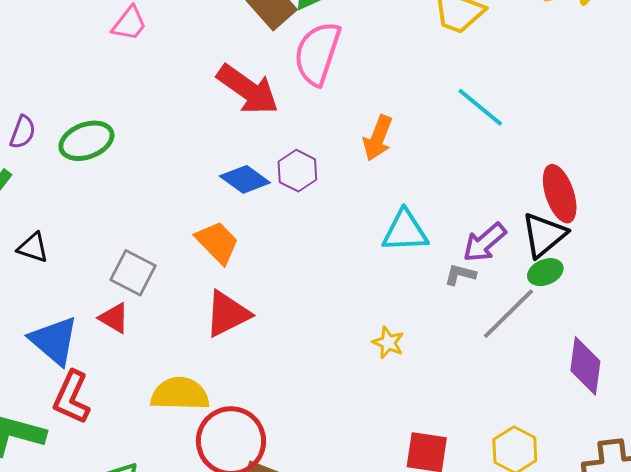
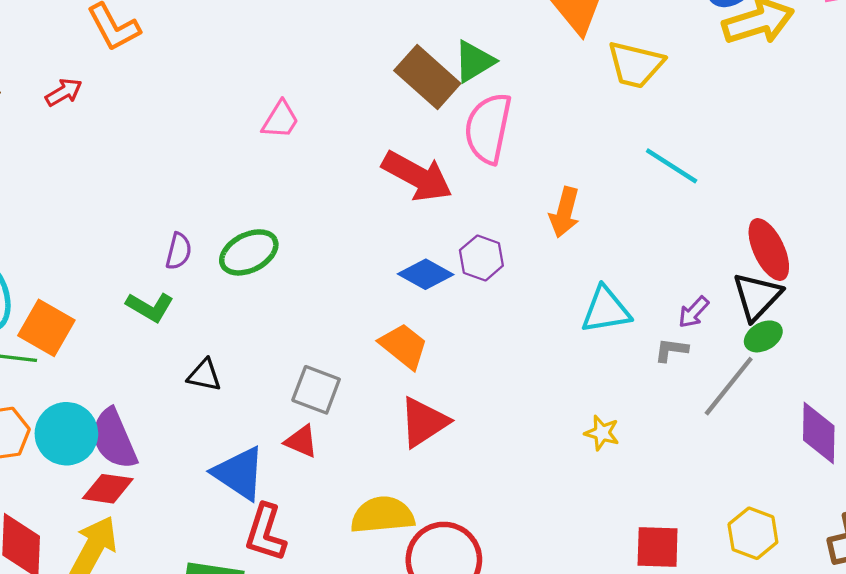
purple arrow: (485, 243) -> (694, 312), size x0.7

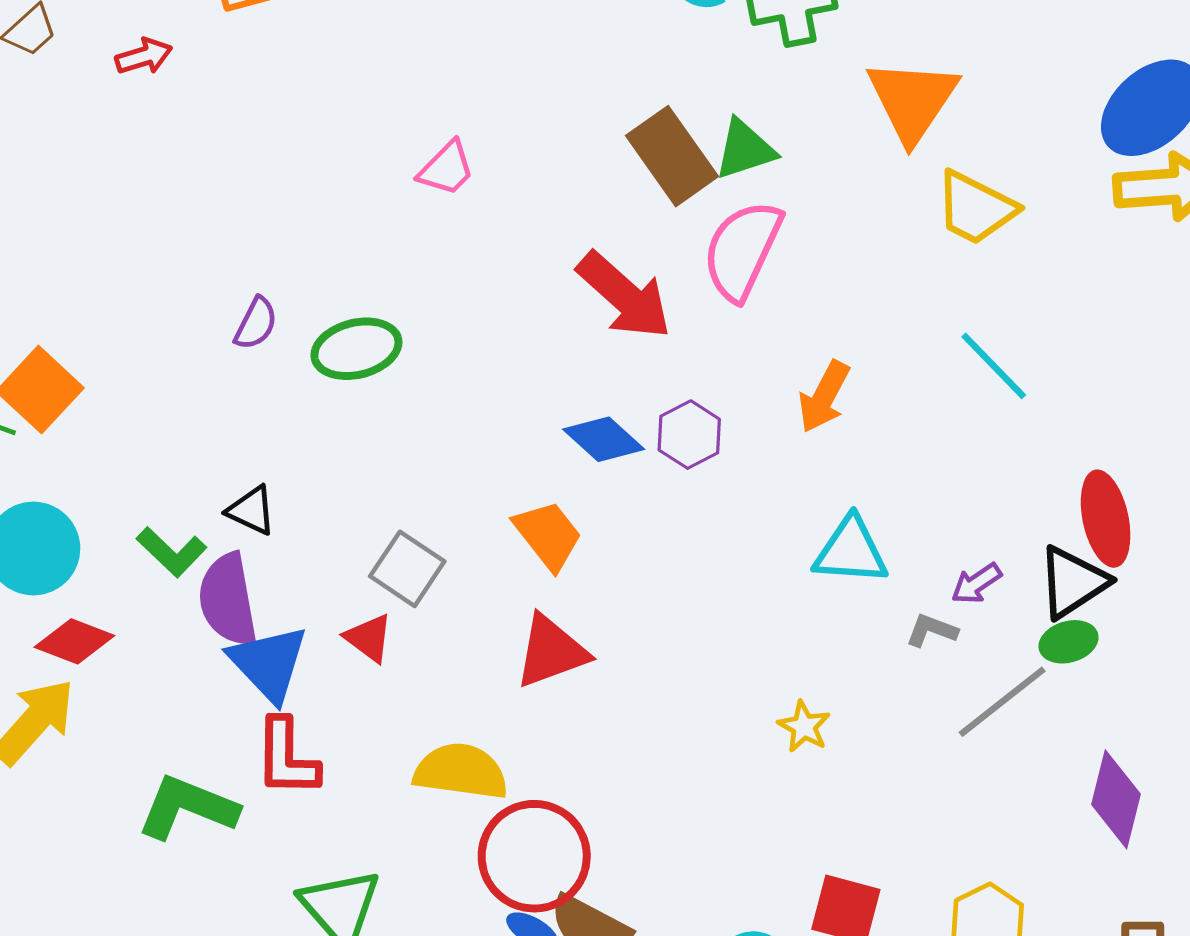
green L-shape: (150, 307) -> (172, 552), moved
purple semicircle: (114, 439) -> (228, 600), moved
red L-shape: (265, 533) -> (287, 757), turned -30

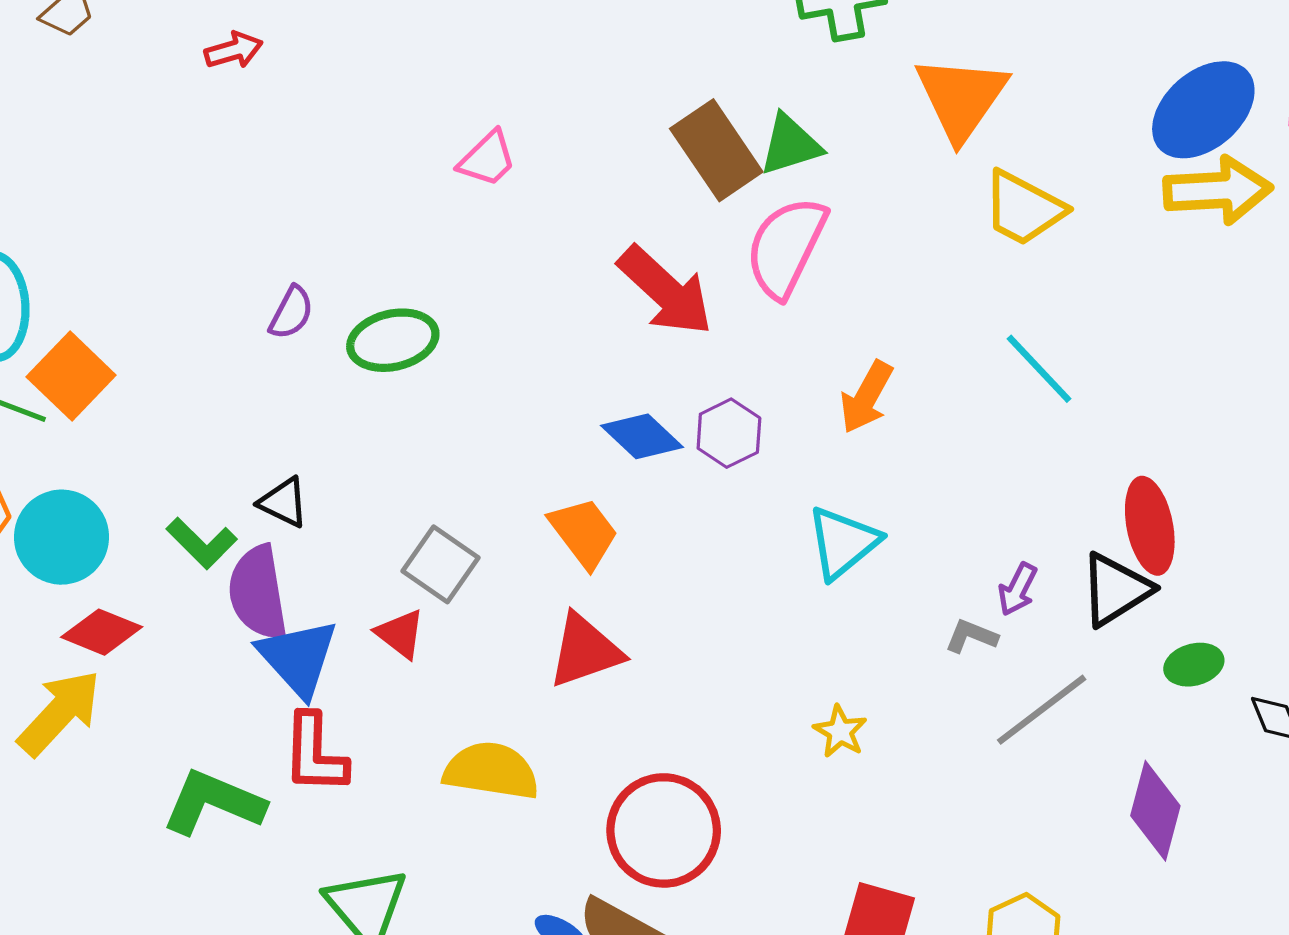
red arrow: (144, 56) -> (234, 50), moved
cyan triangle: (851, 551) -> (843, 543), moved, turned -44
purple arrow: (976, 583) -> (1018, 589), turned -30
green ellipse: (1068, 642) -> (1194, 665), moved
red circle: (534, 856) -> (664, 830), moved

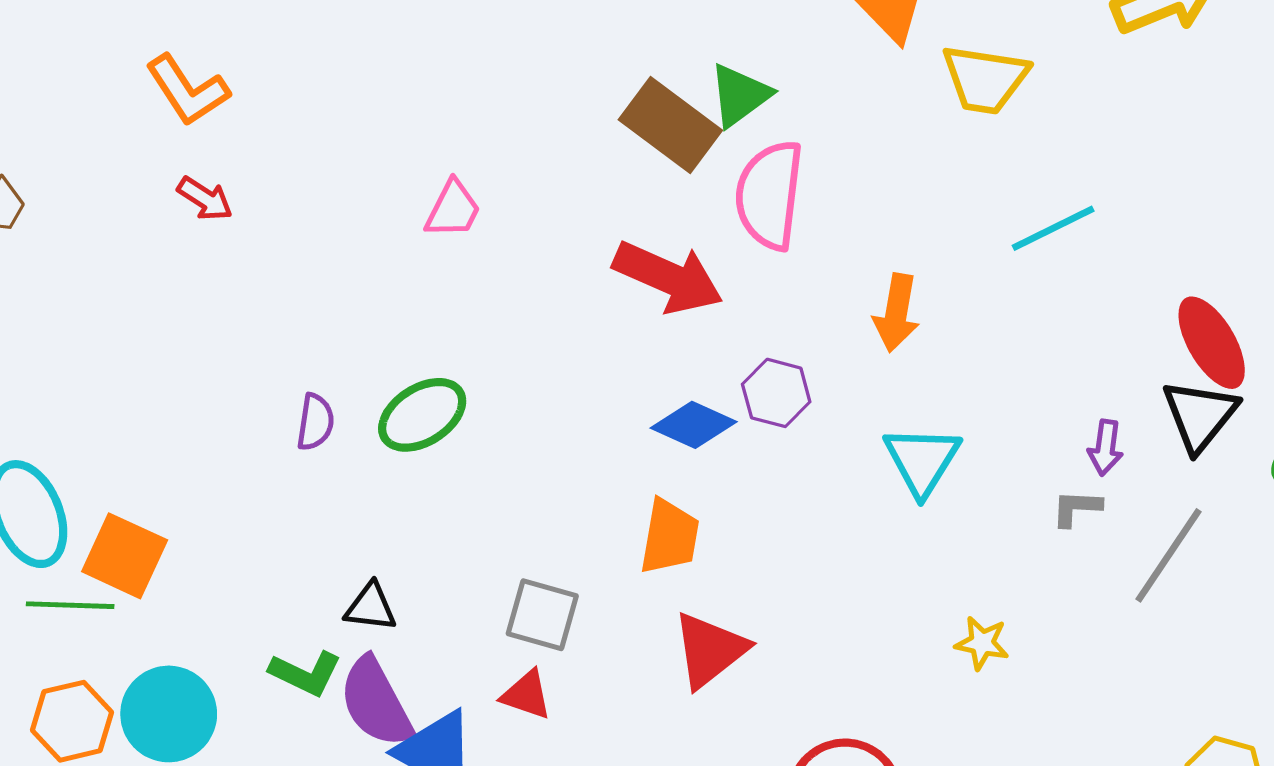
red arrow: (234, 50) -> (205, 199), moved, turned 68
cyan line: (1039, 369) -> (1053, 228), turned -54
orange trapezoid: (584, 533) -> (670, 537), turned 66

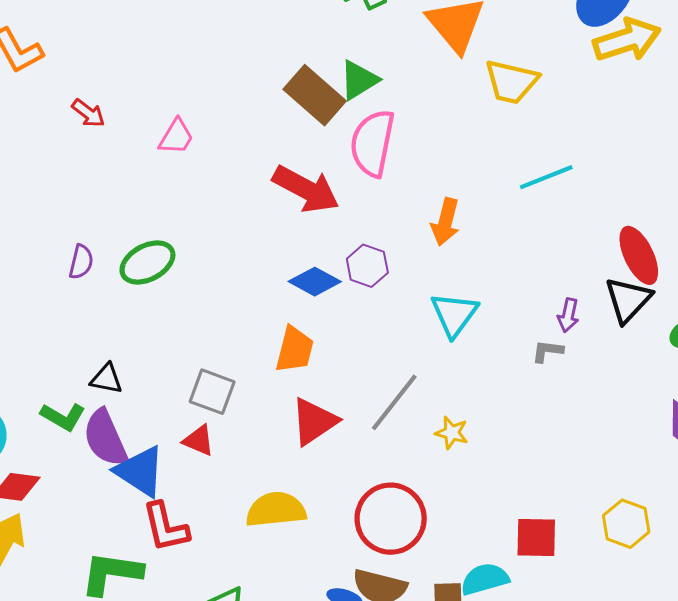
red arrow: (205, 199) -> (88, 113), moved
gray line: (1169, 555) -> (394, 402), moved
yellow star: (982, 643) -> (452, 433), moved

